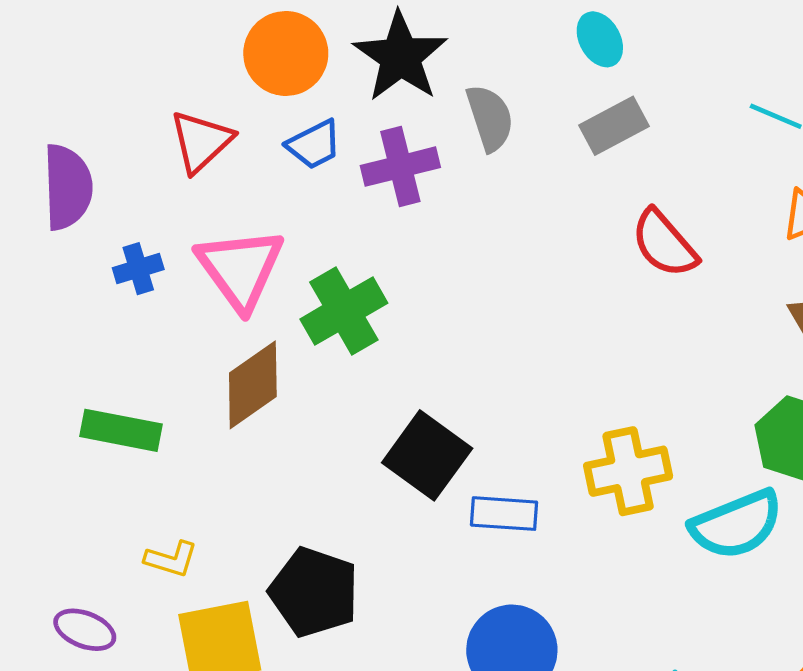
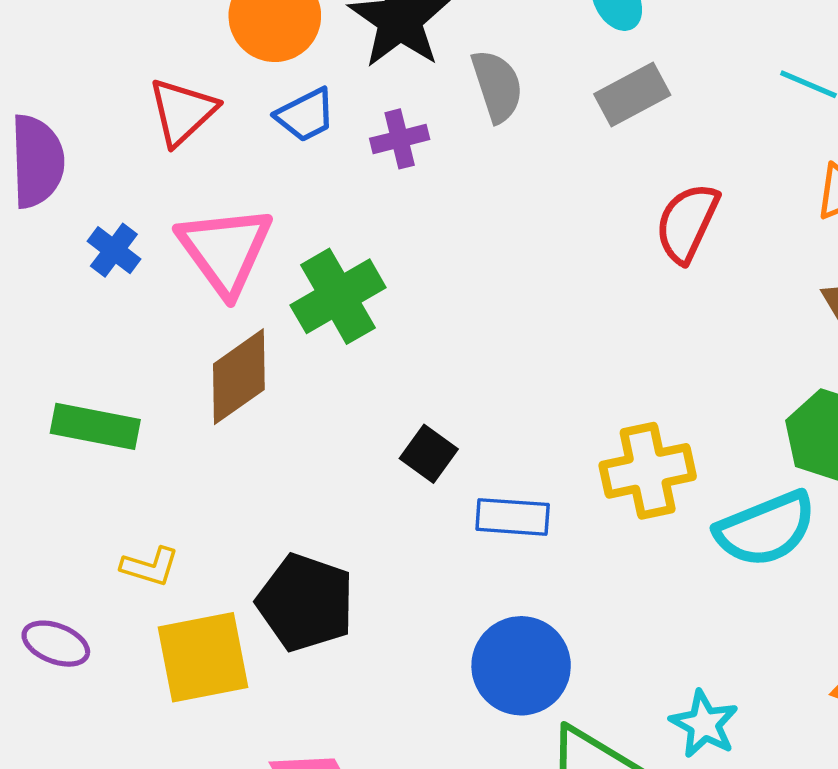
purple cross: (400, 167) -> (400, 139), size x0.7
red semicircle: (664, 243) -> (687, 223), turned 66
blue cross: (138, 269) -> (114, 250), turned -36
black square: (427, 455) -> (429, 454), size x0.6

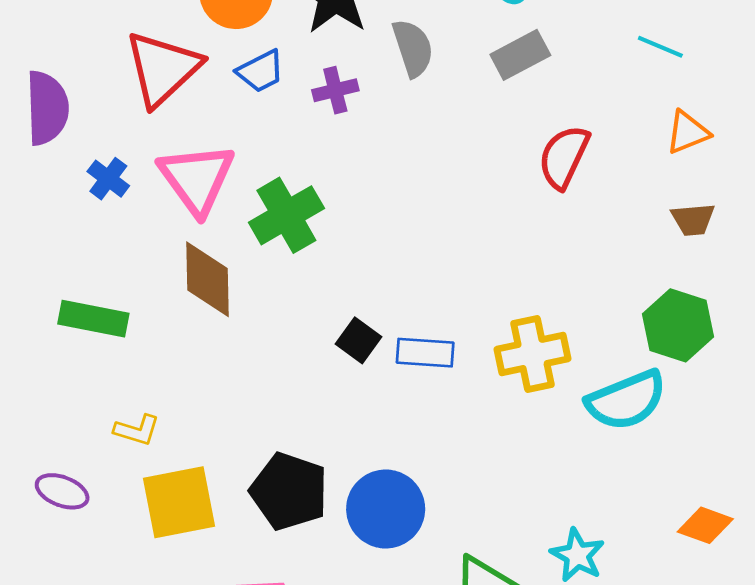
red triangle: (182, 112) -> (163, 68), size x1.4
brown diamond: (239, 377) -> (208, 279), turned -56
blue rectangle: (513, 517) -> (425, 353), moved
black pentagon: (306, 603) -> (289, 491), moved
blue circle: (521, 666) -> (386, 509), moved

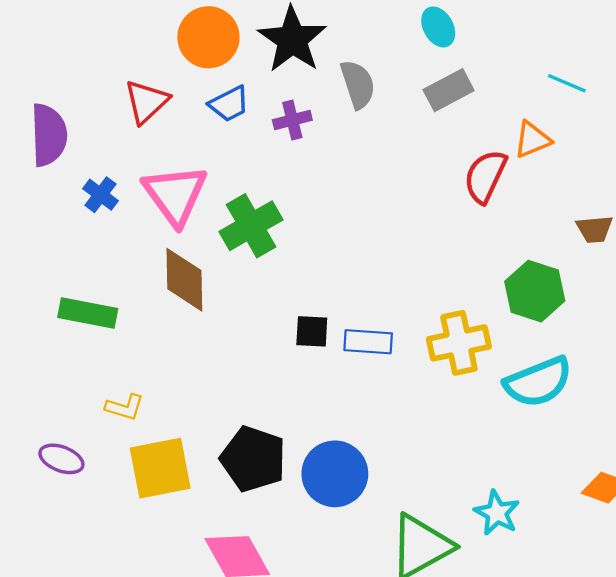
red triangle: (163, 68) -> (146, 102), size x0.7
orange triangle: (688, 132) -> (532, 140), moved
green hexagon: (678, 325) -> (535, 291), moved
black square: (358, 340) -> (312, 331), turned -33

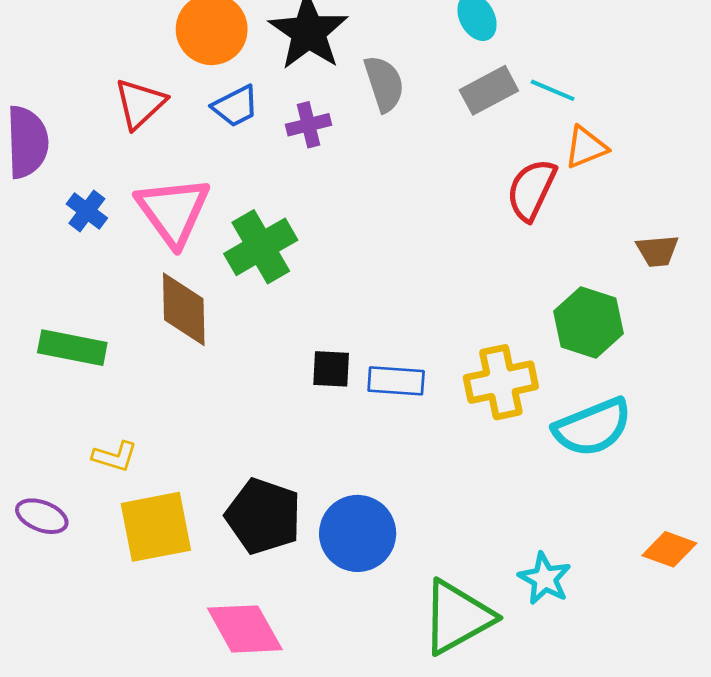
cyan line: (567, 83) -> (553, 90), moved

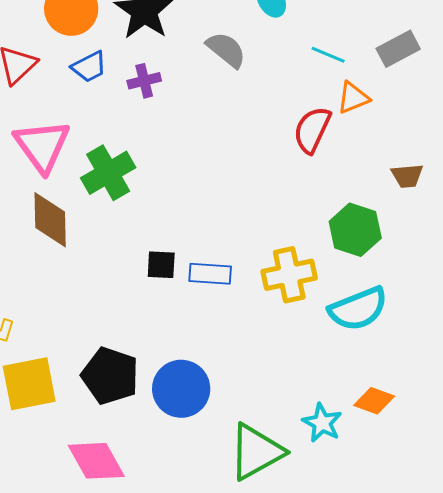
gray semicircle: (384, 84) -> (226, 50), moved, turned -33
gray rectangle: (489, 90) -> (398, 49), moved
orange diamond: (669, 549) -> (374, 401), moved

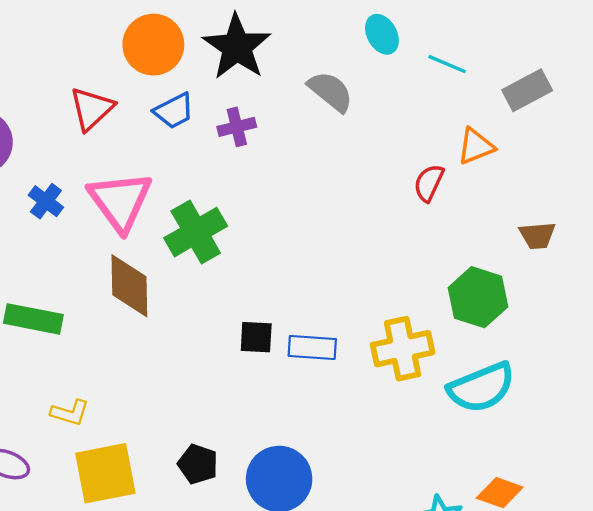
cyan line: (328, 55) -> (447, 64), moved
red semicircle: (312, 130) -> (429, 183), size x0.7
black pentagon: (110, 376) -> (198, 464), size x0.6

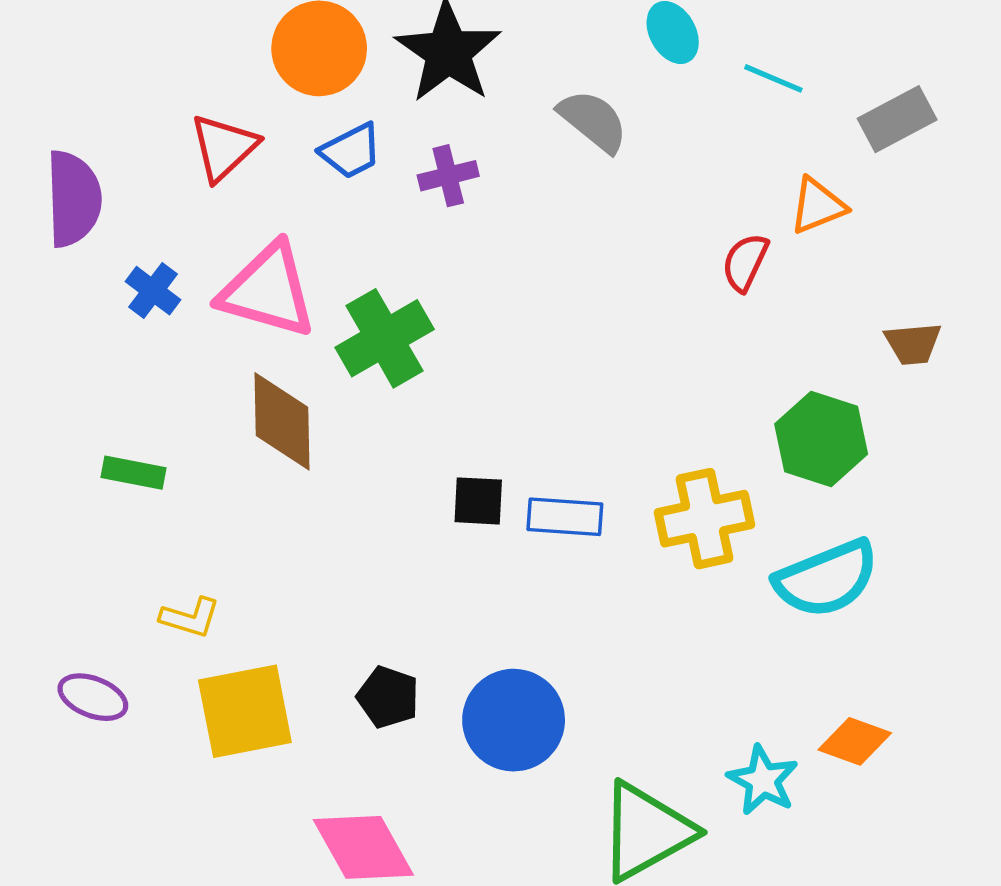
pink triangle: (120, 201) -> (268, 291), turned -38
green rectangle: (33, 319) -> (134, 473), size x0.7

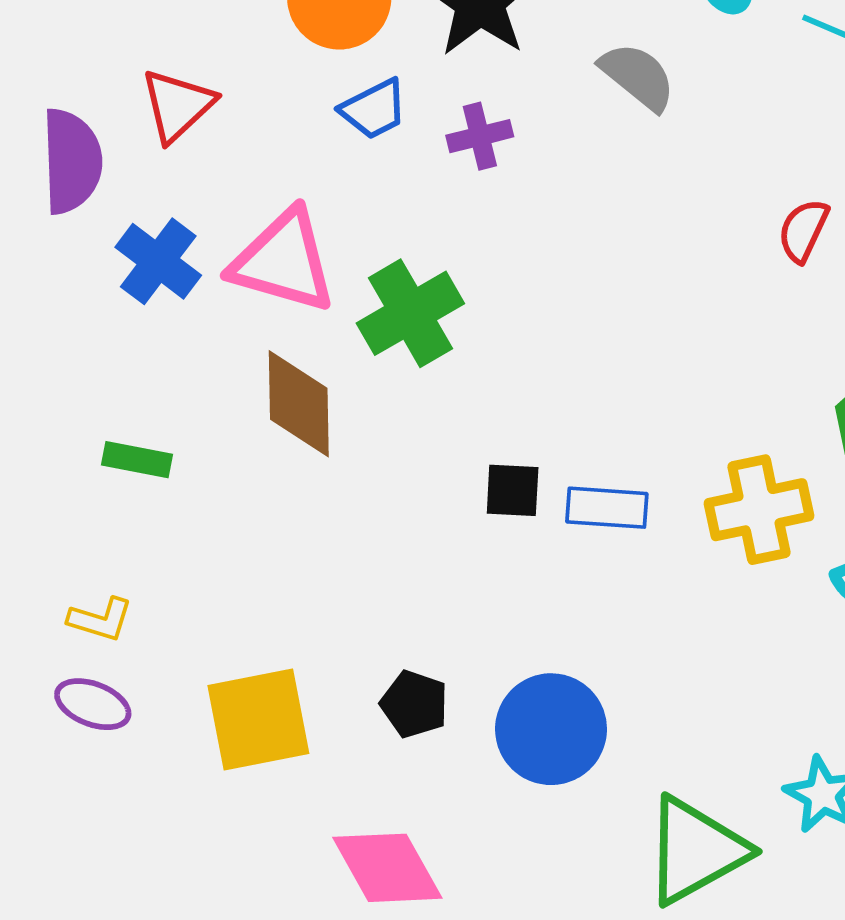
red triangle: (224, 147) -> (177, 105), moved
blue cross: (153, 291) -> (158, 261), size x1.4
yellow L-shape: (190, 618) -> (100, 619), moved

